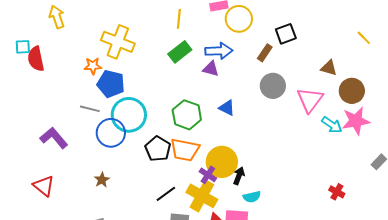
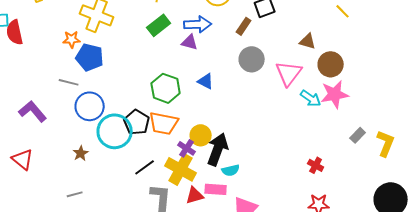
cyan circle: (129, 115) -> (115, 131), moved
yellow circle: (222, 162) -> (201, 135), size x0.7
black arrow: (239, 176) -> (218, 149), size x1.8

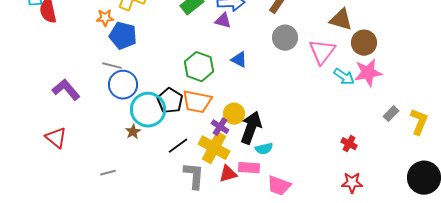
brown triangle: (308, 41) -> (341, 20), size x1.4
gray line: (69, 82) -> (112, 66), moved
brown star: (81, 153) -> (133, 132), moved

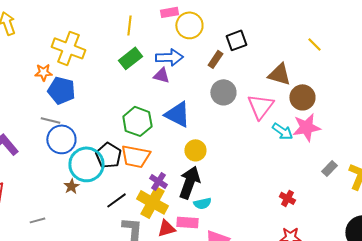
blue triangle: (239, 60) -> (177, 114), size x1.6
yellow circle: (234, 114) -> (195, 150), moved
gray line: (108, 173) -> (37, 220), moved

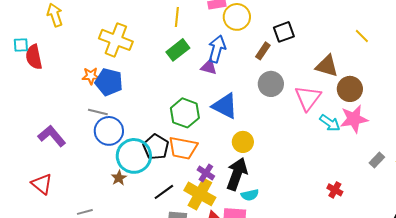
blue arrow: (169, 57) -> (217, 49), turned -72
orange star: (43, 72) -> (91, 76), moved

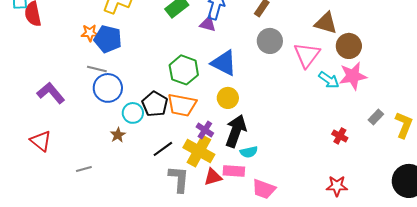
yellow circle: (243, 142) -> (228, 98), moved
cyan circle: (134, 156) -> (133, 113), size x0.6
red cross: (335, 190) -> (340, 136), moved

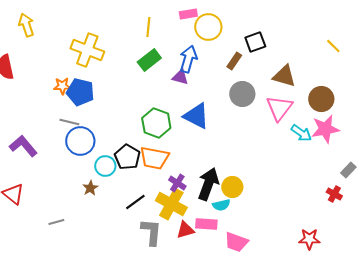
brown triangle: (326, 23) -> (284, 76), moved
yellow circle: (228, 98) -> (232, 187), moved
red cross: (340, 136) -> (334, 194), moved

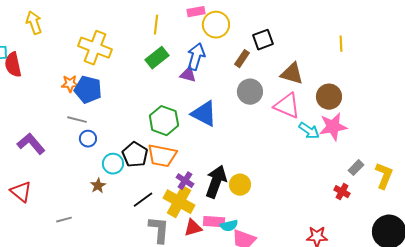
yellow line: (333, 46) -> (341, 44), turned 42
pink triangle: (279, 108) -> (287, 106), turned -44
blue circle: (80, 141) -> (88, 139), size x0.6
cyan semicircle: (221, 205) -> (229, 226), moved

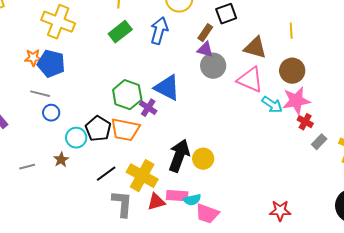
yellow line: (341, 44) -> (291, 31), moved
purple triangle: (188, 75) -> (205, 50), moved
purple cross: (185, 181) -> (148, 108), moved
red cross: (342, 192) -> (305, 122), moved
gray line: (64, 220) -> (27, 167), moved

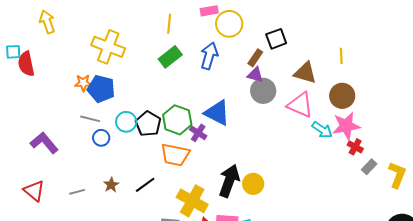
black pentagon: (98, 129) -> (148, 124), moved
cyan circle: (76, 138) -> (126, 122), moved
black line: (106, 174) -> (145, 185), moved

